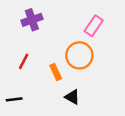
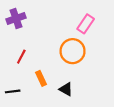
purple cross: (32, 20) -> (16, 18), moved
orange rectangle: (56, 72) -> (41, 78), moved

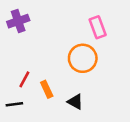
pink rectangle: (86, 24) -> (98, 27), turned -54
red line: (21, 57) -> (24, 79), moved

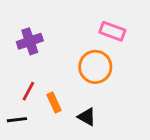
purple cross: (18, 21) -> (30, 41), moved
pink rectangle: (98, 27) -> (112, 31), turned -50

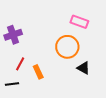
purple cross: (30, 41) -> (13, 35), moved
black triangle: (87, 117) -> (83, 68), moved

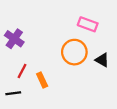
purple cross: (13, 35) -> (14, 39), turned -36
black triangle: (83, 68) -> (102, 60), moved

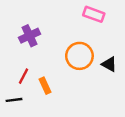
pink rectangle: (88, 24) -> (94, 14), moved
purple cross: (14, 39) -> (29, 36), moved, turned 30

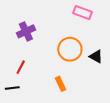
orange rectangle: (45, 86) -> (61, 84), moved

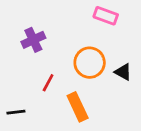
red line: (21, 67) -> (48, 83), moved
orange rectangle: (61, 84) -> (78, 107), size x1.5

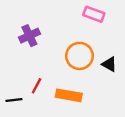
red line: (48, 83) -> (37, 86), moved
orange rectangle: (78, 107) -> (69, 95), turned -55

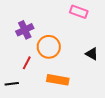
orange circle: (79, 56) -> (49, 47), moved
red line: (37, 86) -> (27, 63), moved

